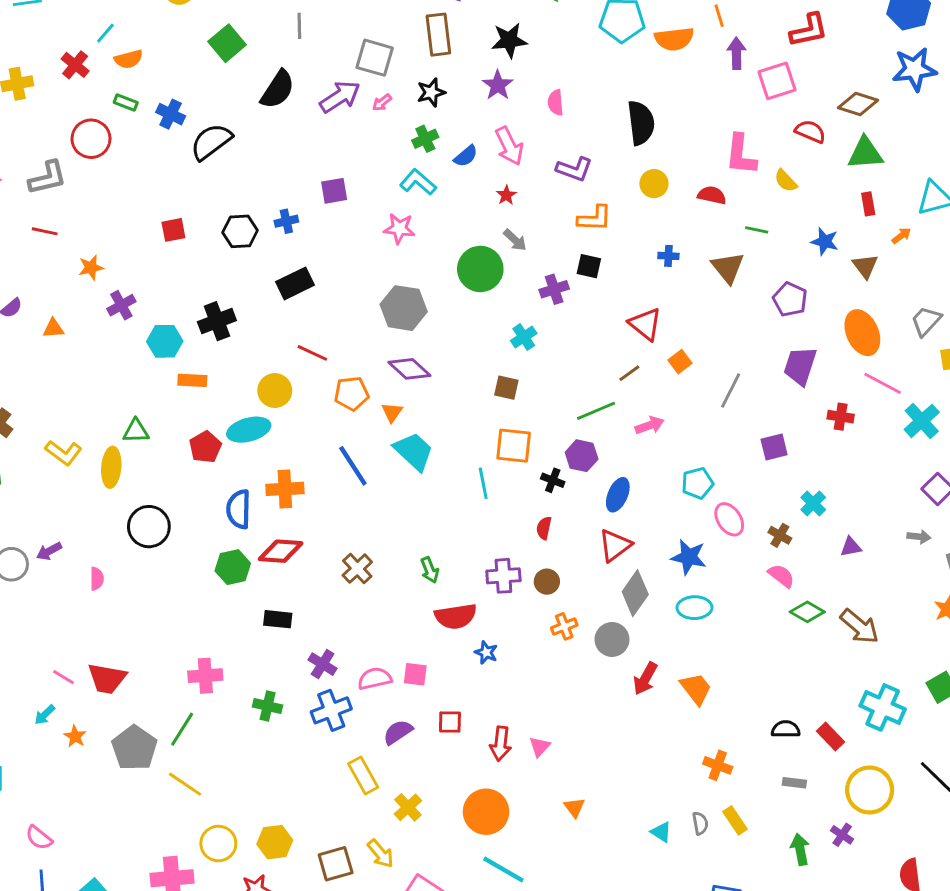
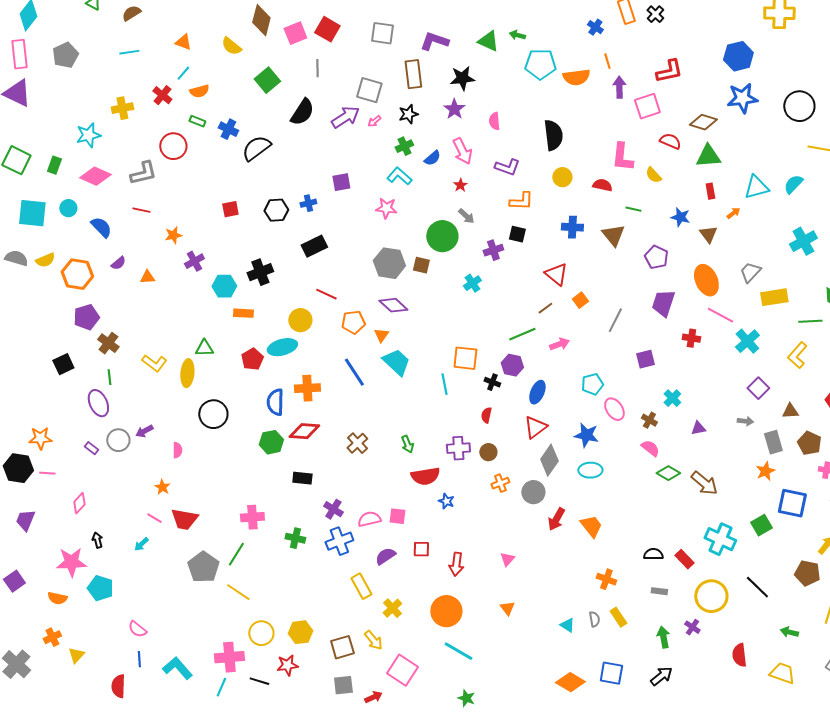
blue cross: (668, 256) -> (572, 227), size x1.5
brown square: (506, 388) -> (421, 265), moved
orange star: (75, 736) -> (162, 487), moved
pink triangle: (540, 747) -> (507, 559), moved

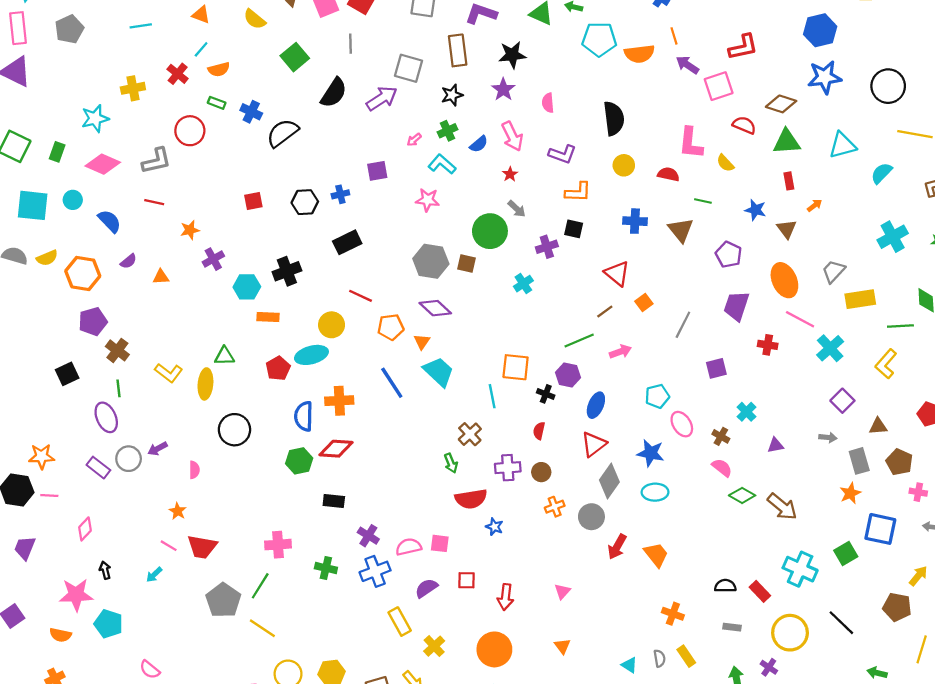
purple arrow: (619, 87) -> (687, 65), turned -55
pink arrow: (374, 121) -> (414, 140), moved
cyan triangle: (756, 187) -> (842, 145), moved
brown cross: (357, 443) -> (470, 434), moved
purple rectangle: (91, 448) -> (98, 468), size x1.5

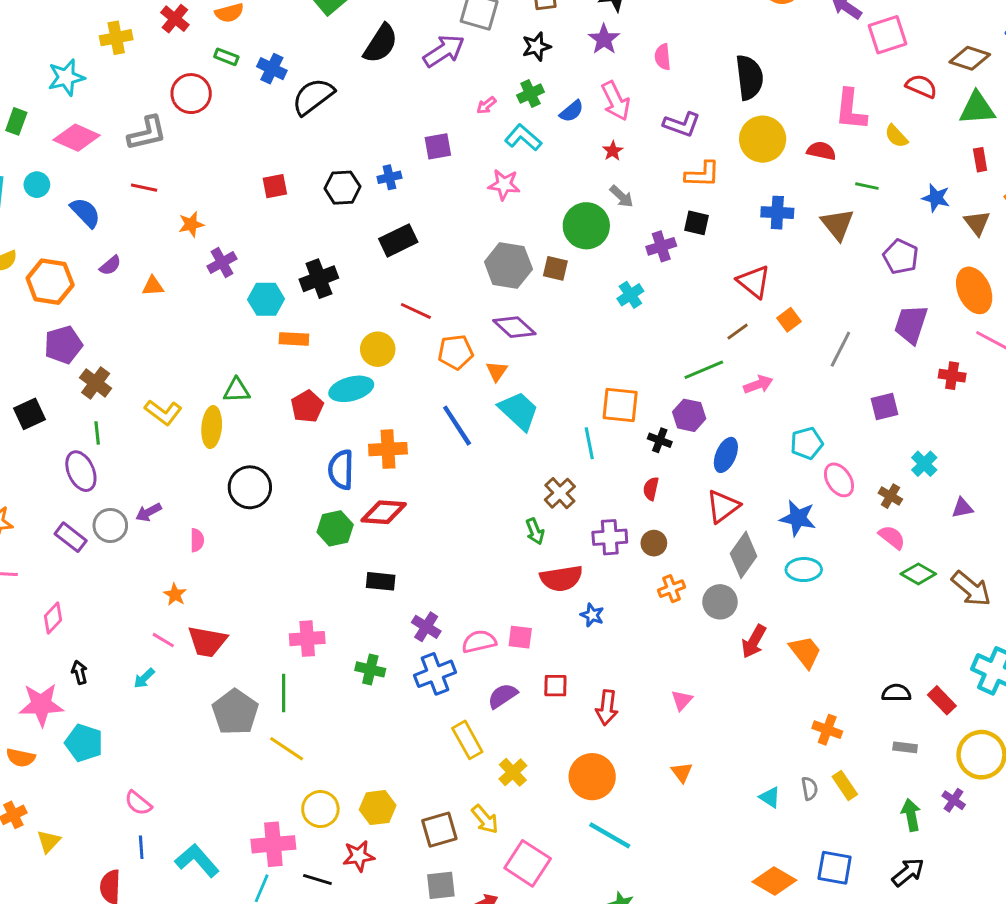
yellow circle: (624, 165) -> (763, 139), size x1.6
green line: (260, 586) -> (284, 693), turned -32

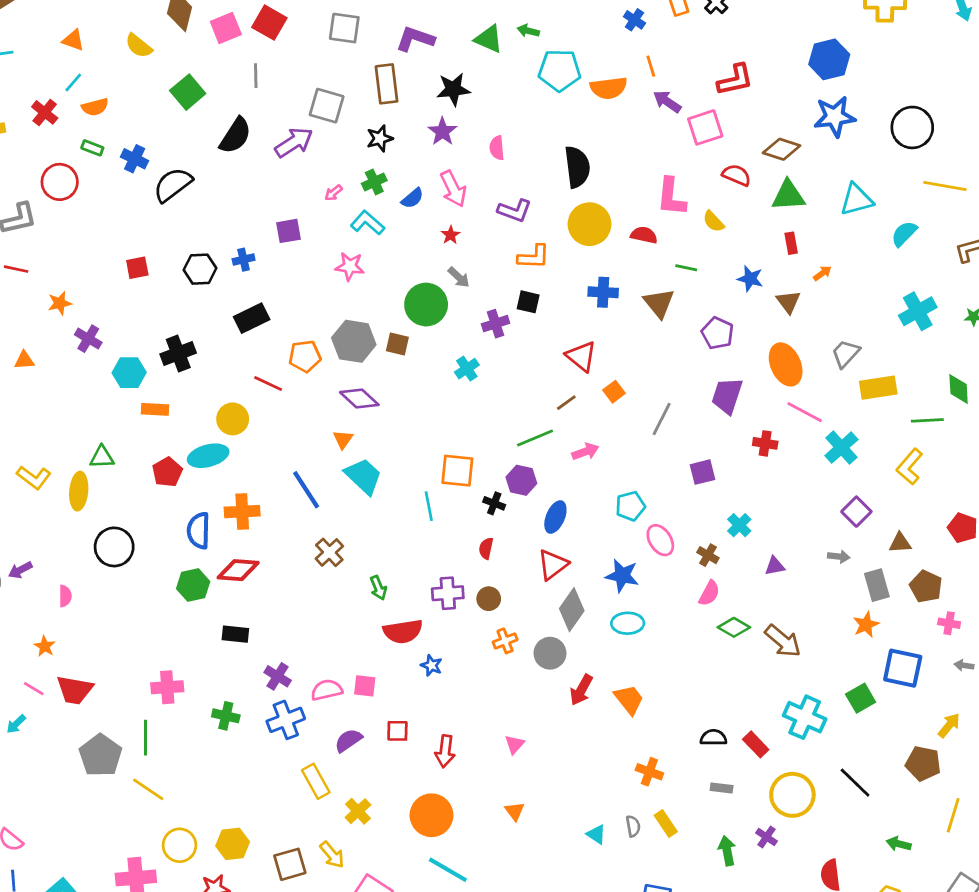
purple cross: (222, 263) -> (88, 339), turned -30
orange pentagon: (456, 352) -> (305, 356), moved
brown cross: (560, 493) -> (329, 552), moved
pink semicircle: (892, 537) -> (709, 593), turned 80

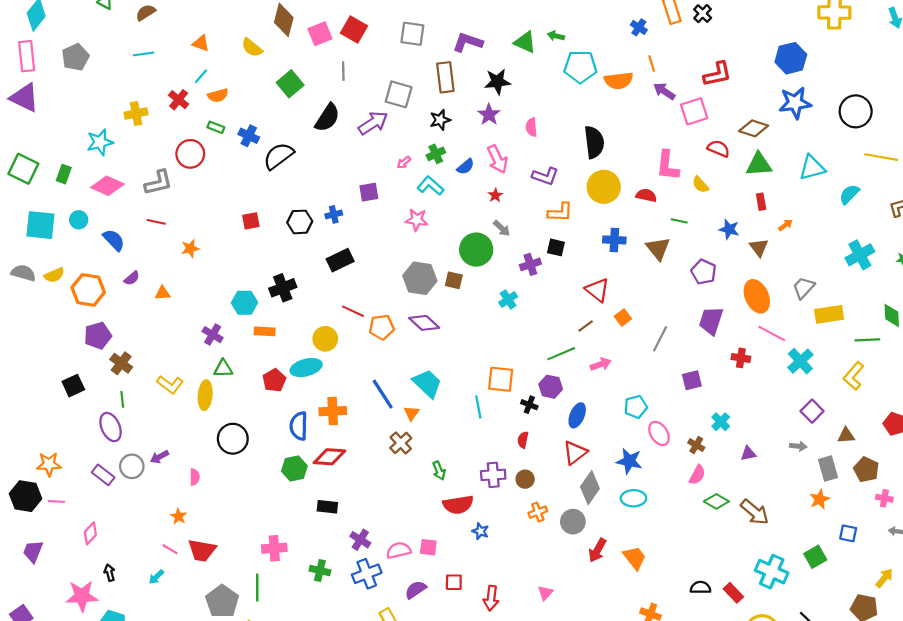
purple cross: (88, 339) -> (213, 335), moved
orange pentagon: (305, 356) -> (382, 327), moved
orange triangle: (343, 439) -> (411, 413), moved
blue square: (903, 668) -> (848, 533), size x0.6

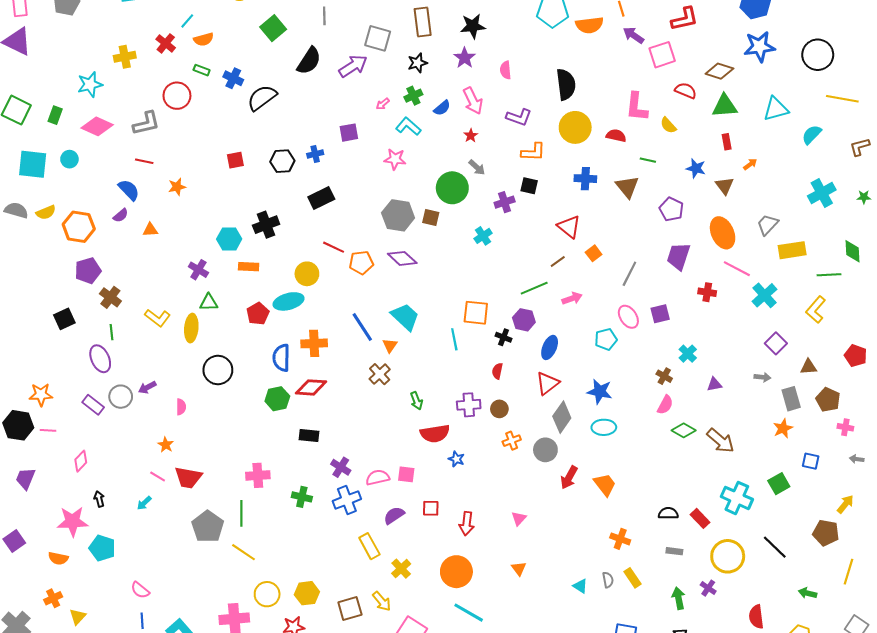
blue semicircle: (114, 240) -> (129, 190), moved
pink ellipse: (659, 433) -> (628, 317), moved

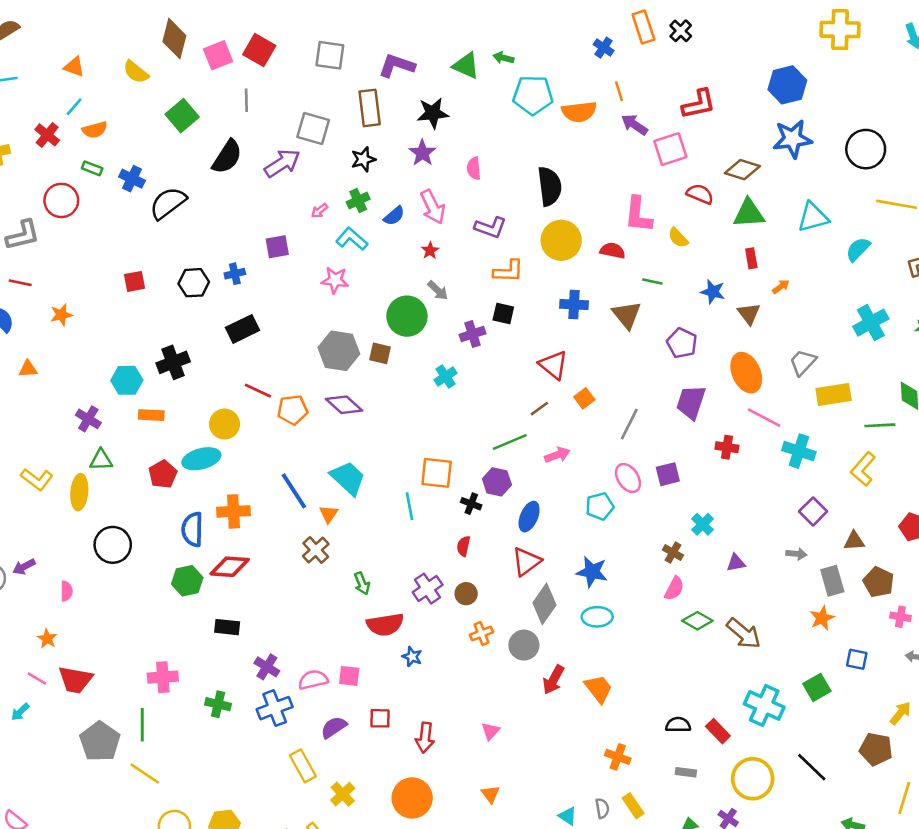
cyan cross: (765, 295) -> (799, 451), turned -30
purple cross: (469, 405) -> (428, 589), turned -30

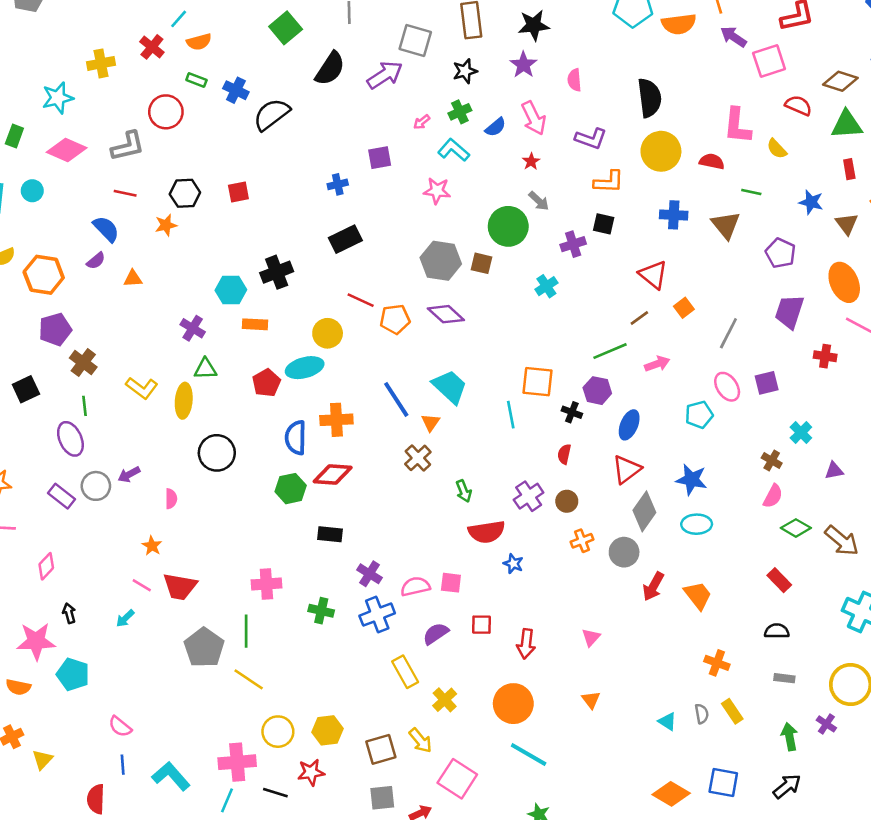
black hexagon: (194, 283) -> (185, 193), moved
red rectangle: (718, 731) -> (779, 580), moved

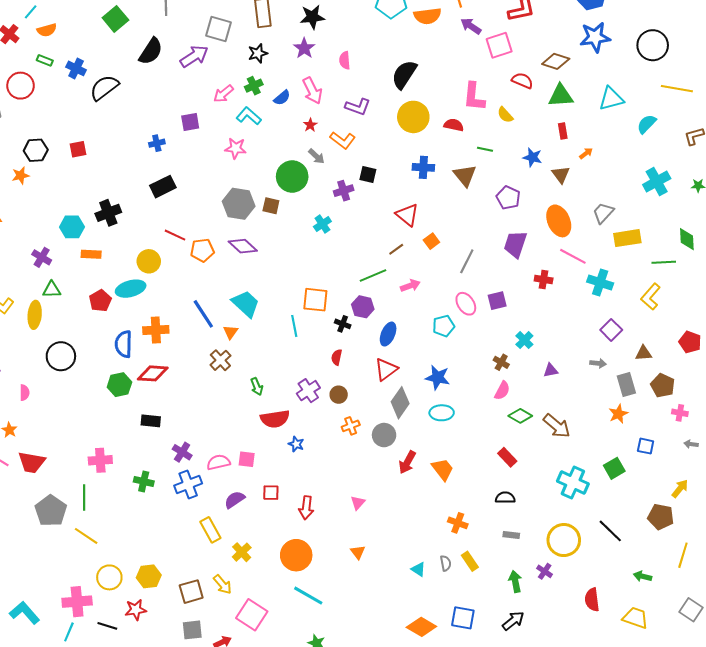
black semicircle: (649, 98) -> (404, 75), turned -140
pink arrow: (422, 122) -> (223, 94), size x1.5
orange L-shape: (609, 182) -> (343, 140), moved, turned 35

